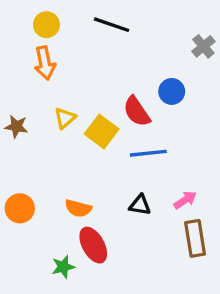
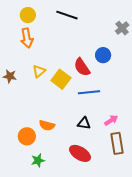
orange circle: (20, 208) -> (27, 136), moved
red ellipse: (93, 245) -> (80, 153), moved, turned -30

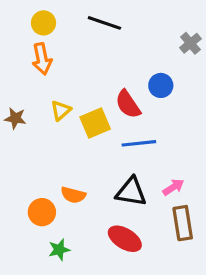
yellow square: (61, 79) -> (95, 123), turned 30
black triangle: (84, 123) -> (131, 192), size x1.5

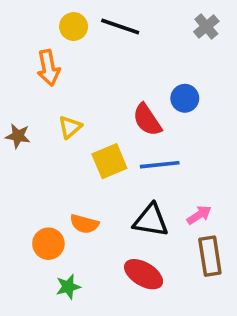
yellow circle: (43, 23) -> (74, 27), moved
gray cross: (190, 43) -> (206, 27), moved
yellow square: (95, 123) -> (109, 161), moved

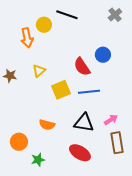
yellow circle: (74, 27) -> (44, 25), moved
orange circle: (48, 244) -> (19, 142), moved

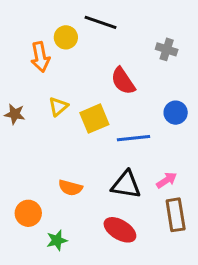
gray cross: (115, 15) -> (167, 49), moved, turned -32
blue circle: (103, 55) -> (176, 113), moved
red semicircle: (82, 67) -> (123, 81), moved
yellow square: (61, 90) -> (94, 119), moved

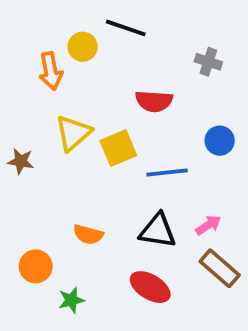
red semicircle: (123, 81) -> (154, 101), turned -52
yellow triangle: (58, 107) -> (73, 133), size x1.5
brown star: (15, 114) -> (21, 161), moved
brown rectangle: (176, 215) -> (220, 268), turned -40

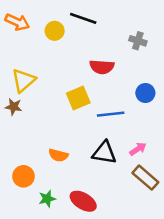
orange arrow: (51, 71) -> (17, 22), moved, turned -55
yellow triangle: (73, 133) -> (23, 81), moved
red ellipse: (150, 287) -> (83, 201), moved

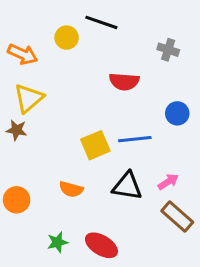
orange arrow: (17, 22) -> (23, 54), moved
yellow square: (78, 98) -> (95, 145), moved
orange circle: (23, 176) -> (17, 200), moved

